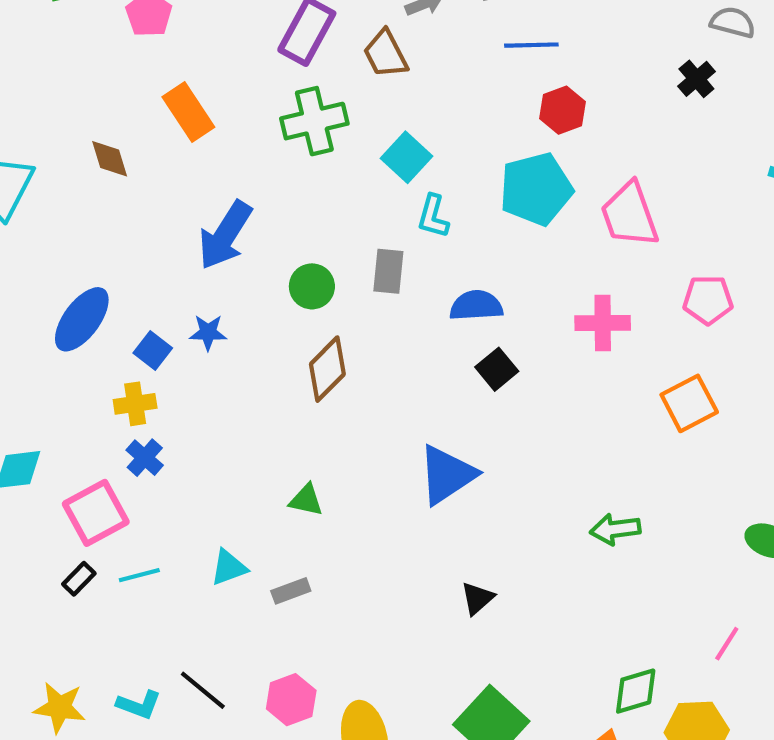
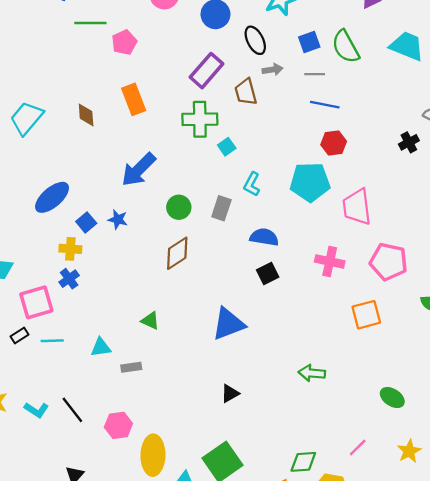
cyan square: (406, 157) -> (227, 147), moved, size x0.7
pink pentagon: (708, 300) -> (389, 262), size x1.4

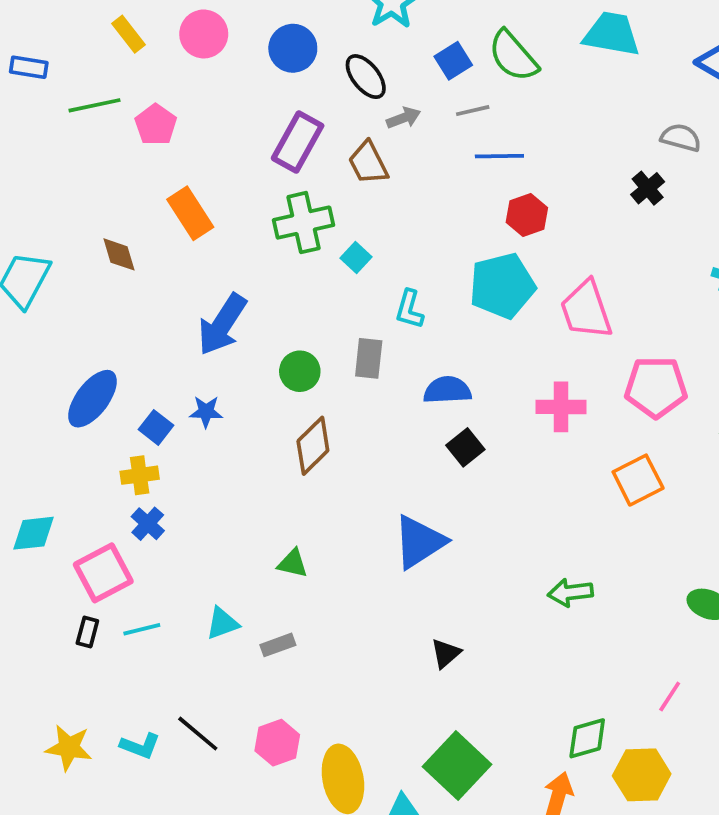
black rectangle: (19, 336) -> (87, 632), turned -30

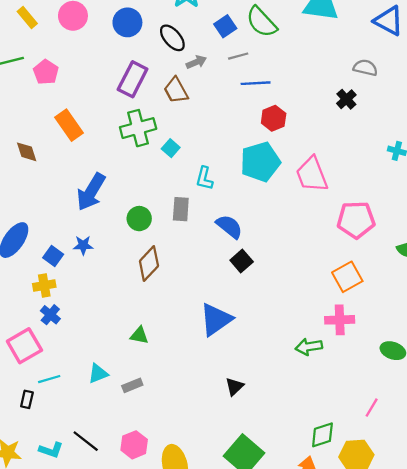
blue semicircle: (447, 390) -> (229, 227), turned 44
pink cross: (561, 407) -> (340, 320), moved
black rectangle: (87, 632) -> (27, 399), moved

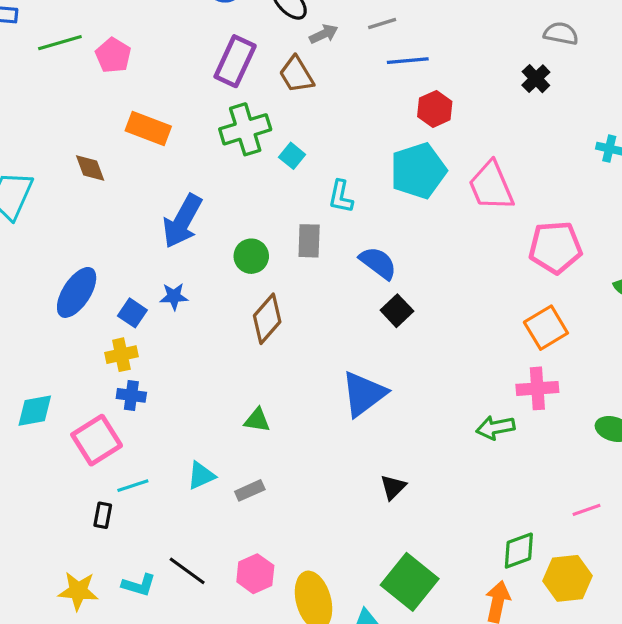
orange rectangle: (69, 125) -> (148, 129), turned -32
blue cross: (50, 315) -> (131, 395), turned -30
pink line: (372, 408) -> (586, 510), turned 42

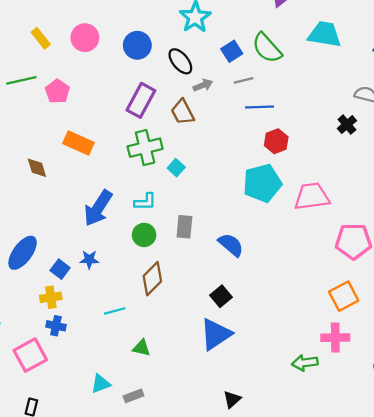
pink trapezoid: (491, 186) -> (312, 196), turned 102
cyan L-shape: (341, 197) -> (145, 202), moved, turned -105
black square: (397, 311) -> (221, 296), moved
cyan line: (133, 486) -> (115, 311), moved

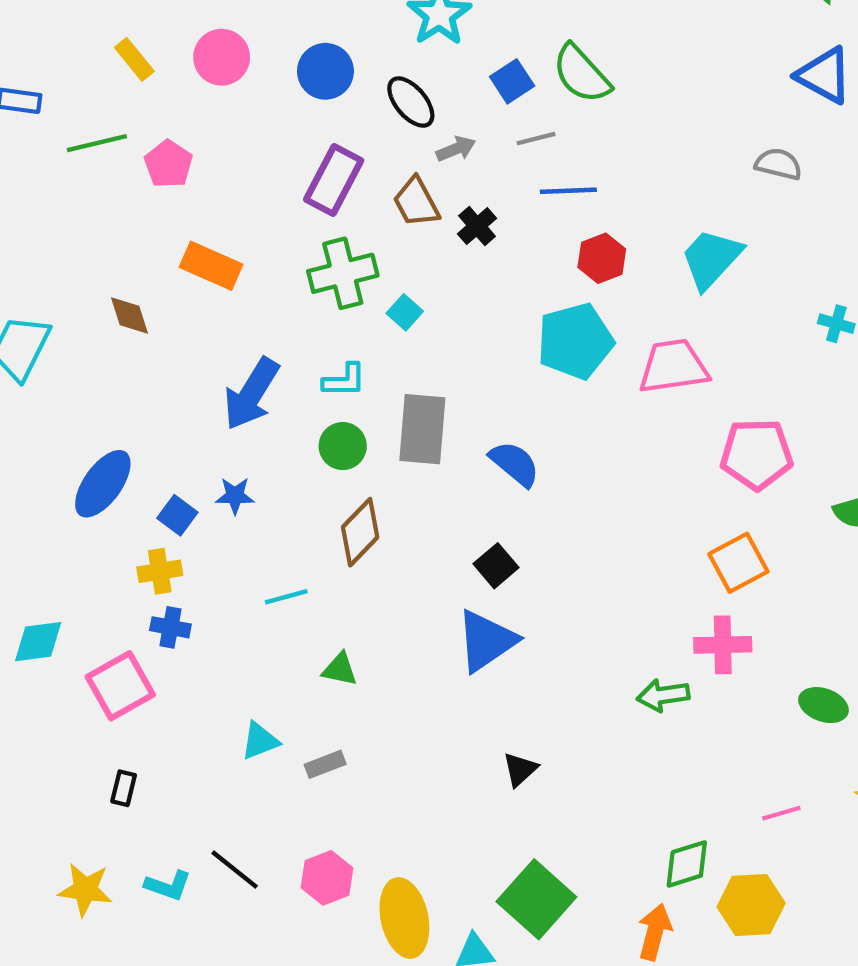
cyan trapezoid: (325, 34) -> (711, 259), moved, turned -56
black cross: (347, 125) -> (477, 226), moved
gray rectangle: (184, 227) -> (422, 429), size x1.5

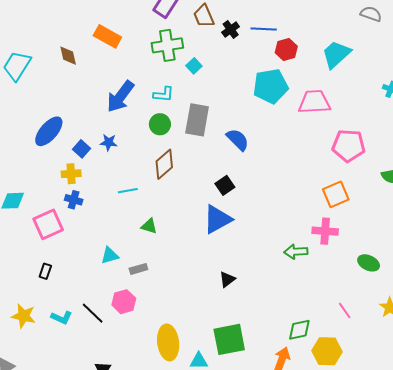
blue line: (568, 191) -> (264, 29), moved
pink line: (781, 813) -> (345, 311), turned 66
pink hexagon: (327, 878) -> (124, 302), moved
green square: (536, 899) -> (229, 339), turned 32

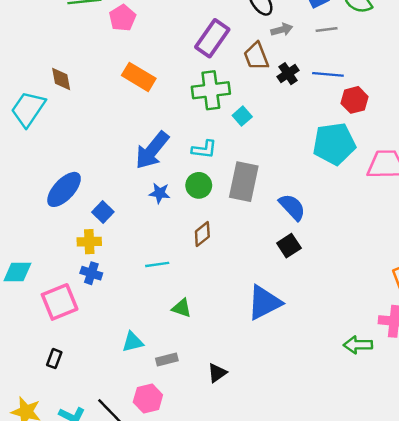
brown diamond: (68, 56) -> (61, 79), moved
blue star: (109, 142) -> (160, 193), moved
brown diamond: (164, 164) -> (202, 234), size x0.7
black square: (225, 185) -> (289, 246), moved
black triangle: (227, 279) -> (217, 373), moved

